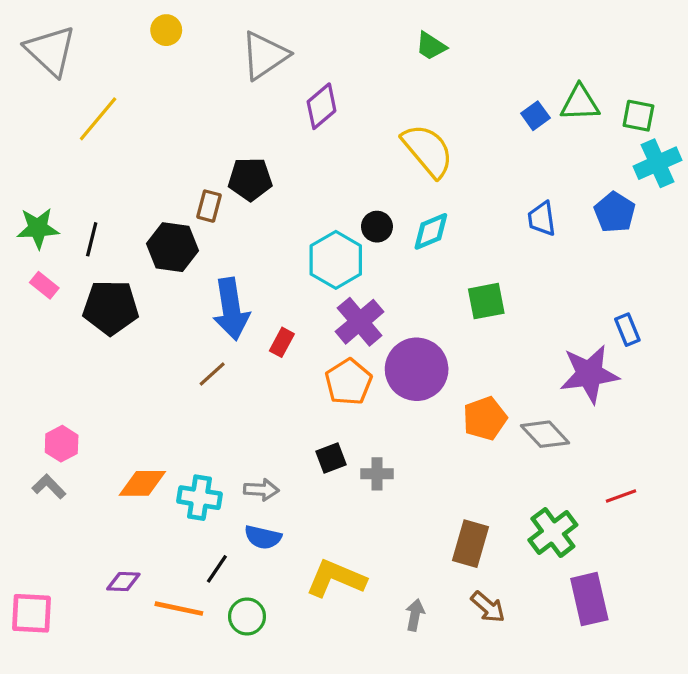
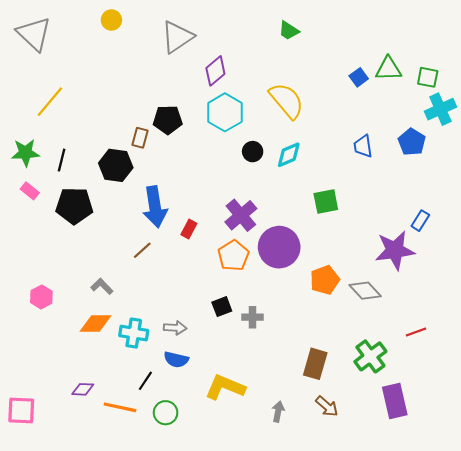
yellow line: (98, 119) -> (50, 102), moved
cyan hexagon: (336, 260) -> (225, 112), moved
blue rectangle: (627, 330) -> (420, 221), turned 54
gray L-shape: (49, 487) -> (102, 286), moved

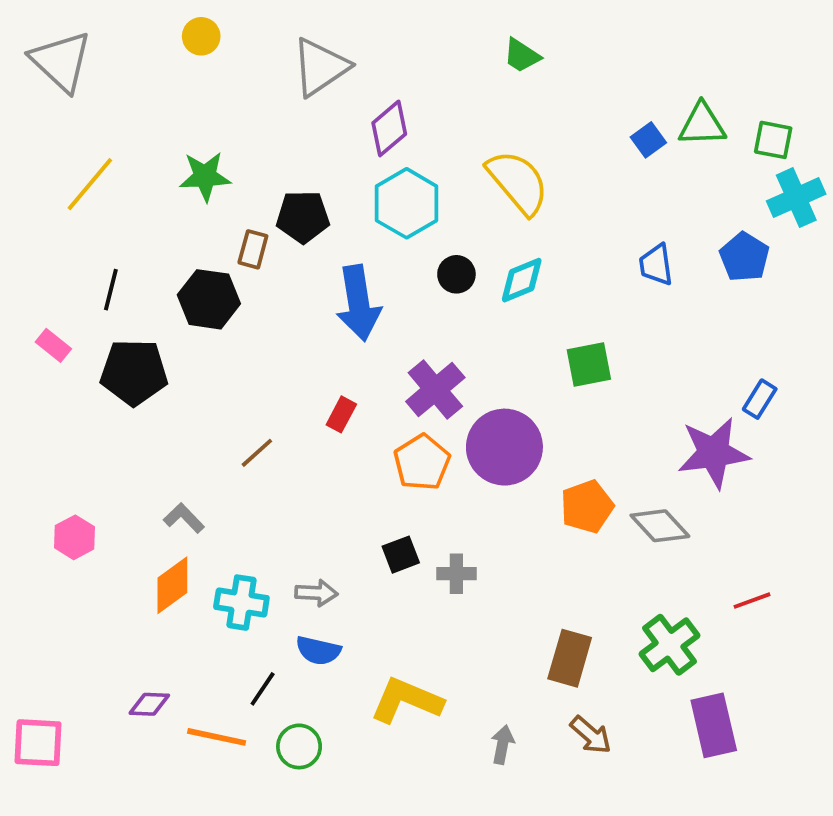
green star: (25, 153) -> (205, 176), moved
blue arrow: (155, 207) -> (359, 303), moved
orange diamond: (96, 324) -> (172, 585), turned -36

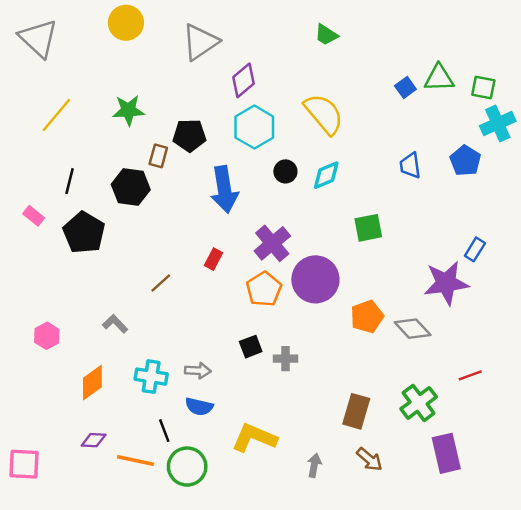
yellow circle: (201, 36) -> (126, 23), size x1.5
black pentagon: (134, 372) -> (84, 233), turned 30
orange diamond: (172, 585) -> (92, 383), moved
black line: (263, 689) -> (164, 431), turned -55
green circle: (299, 746) -> (187, 467), size x1.4

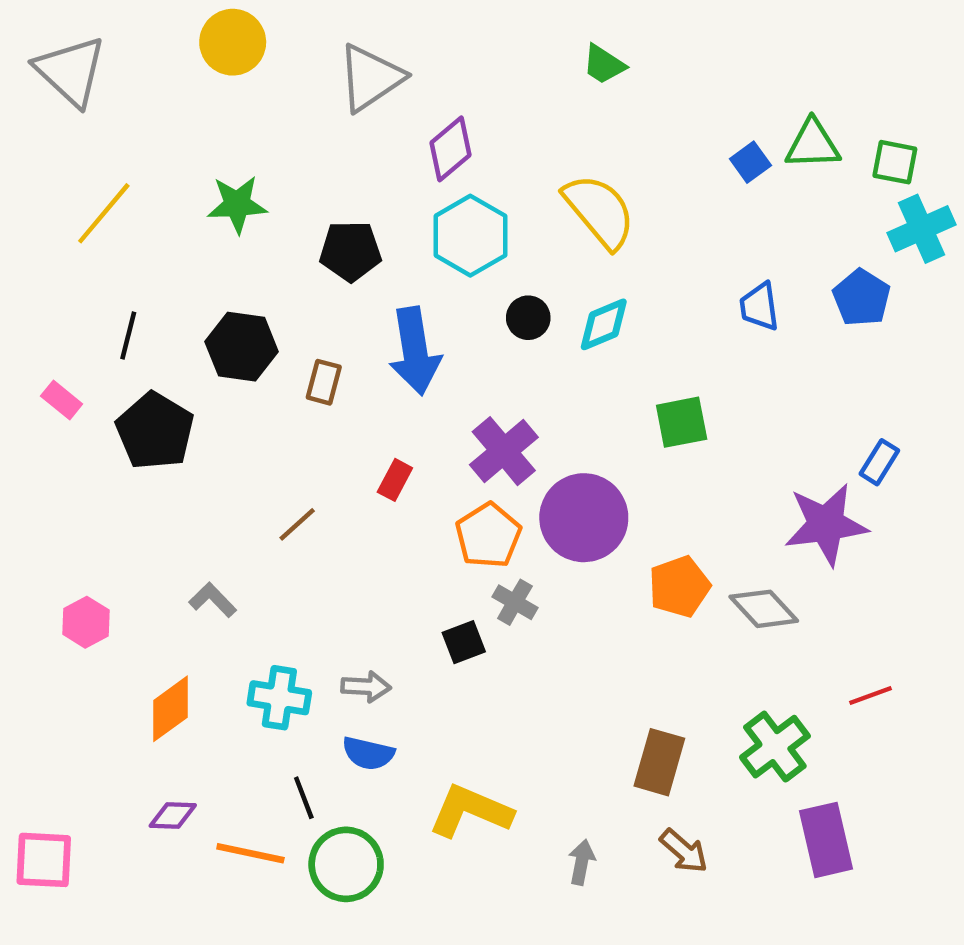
brown rectangle: (158, 156) -> (324, 382), moved
gray cross: (285, 359) -> (515, 602), moved, turned 30

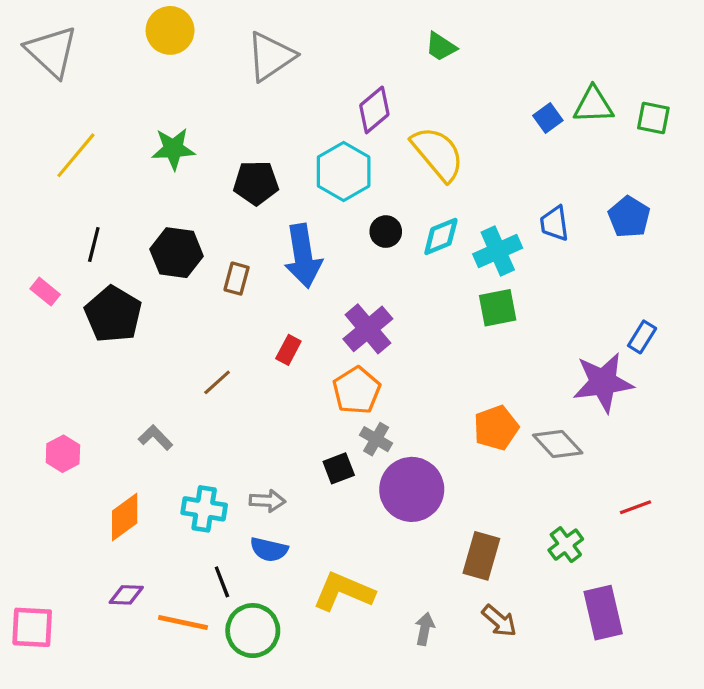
purple diamond: (450, 149) -> (374, 110), moved
cyan cross: (922, 229) -> (498, 251), moved
purple circle: (584, 518) -> (412, 489), moved
green cross: (775, 747) -> (566, 545), size x0.7

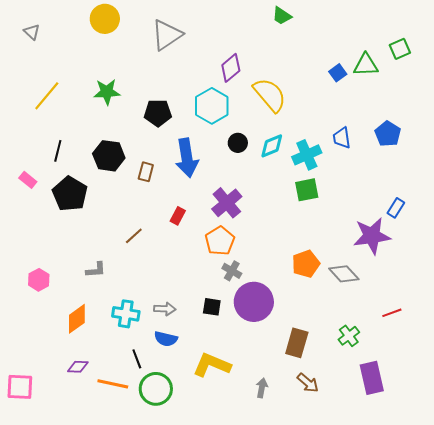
green trapezoid: (441, 47) -> (282, 16), moved
gray triangle: (52, 52) -> (32, 32), size x0.5
green square: (653, 118) -> (400, 49), moved, turned -35
gray L-shape: (155, 438) -> (96, 270), turned 130
black square: (339, 468) -> (212, 307), moved, turned 30

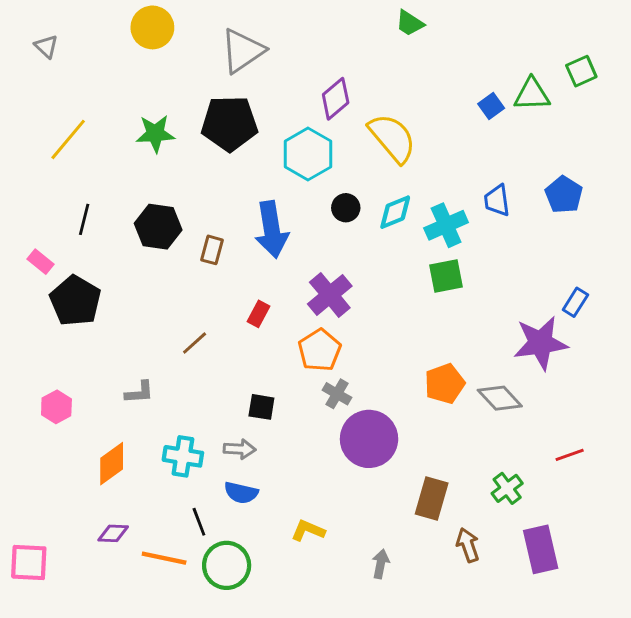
black pentagon: (158, 113) -> (229, 123), moved, size x1.4
black pentagon: (70, 194) -> (75, 301), moved
black square: (212, 307) -> (261, 407), moved
yellow L-shape: (212, 365) -> (308, 530), size x0.6
brown arrow: (308, 383) -> (468, 545), moved, turned -150

